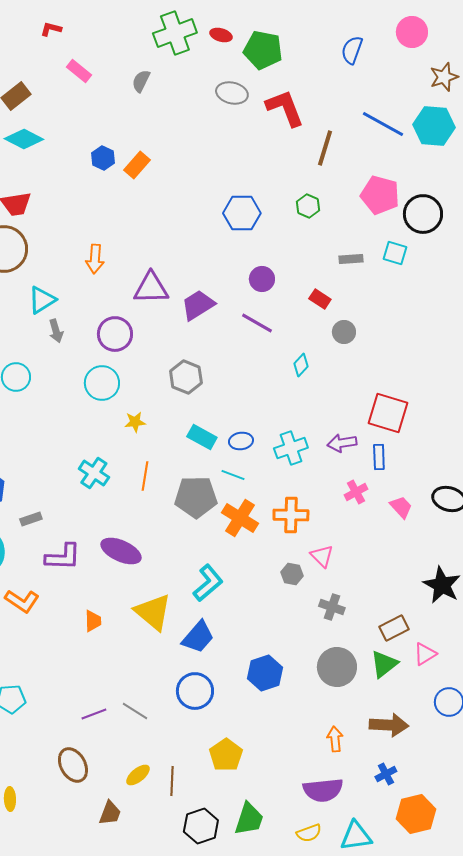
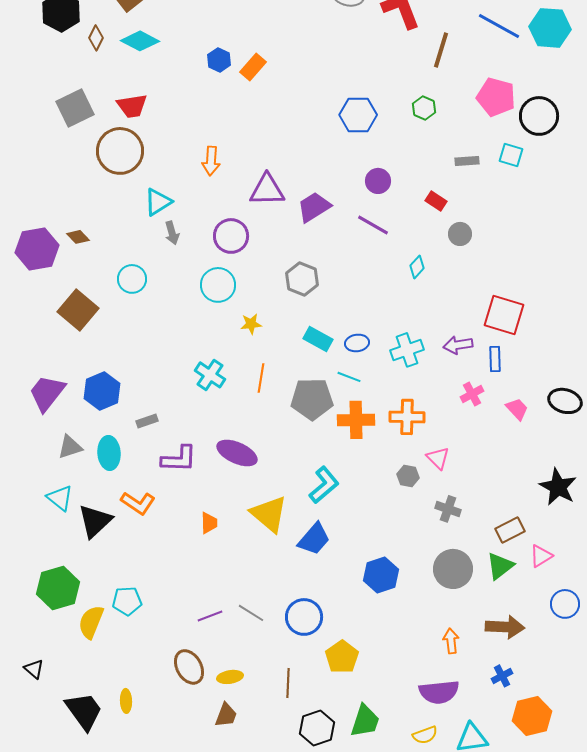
orange cross: (240, 518) -> (356, 420), turned -33
blue circle: (195, 691) -> (304, 617), moved
yellow ellipse: (138, 775) -> (230, 677), moved, turned 30

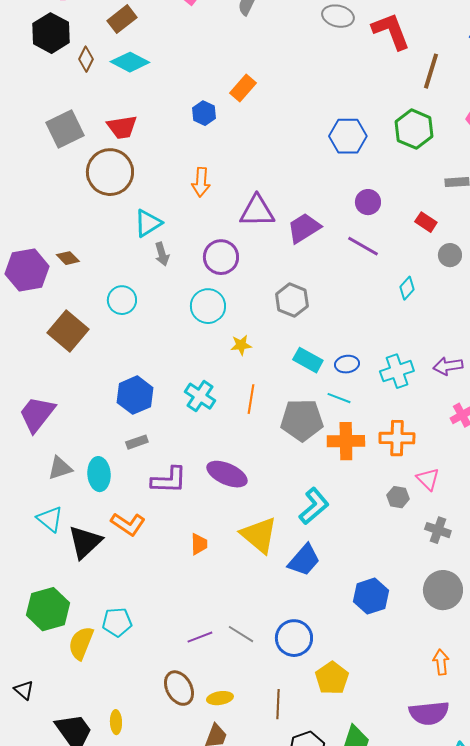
blue hexagon: (219, 60) -> (204, 113), moved
green hexagon: (424, 108) -> (414, 129), size x1.6
blue hexagon: (102, 391) -> (135, 395), moved

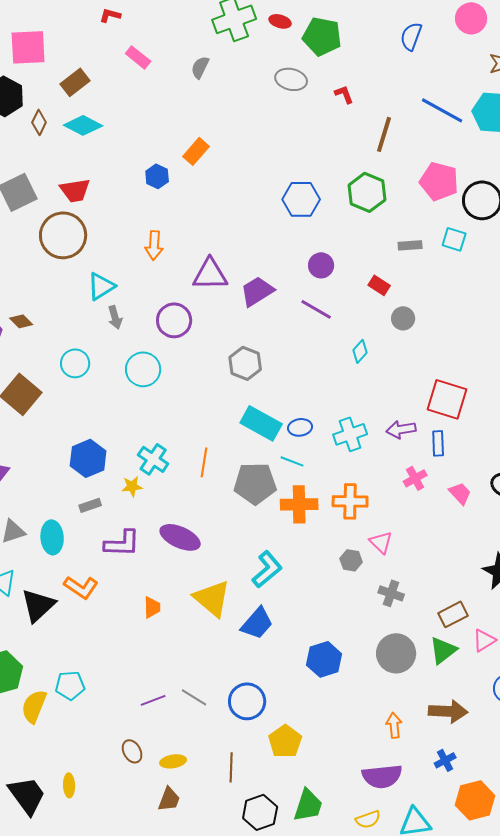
red L-shape: (391, 31) -> (344, 94), size x0.5
cyan circle: (208, 306) -> (143, 369), moved
yellow star: (241, 345) -> (132, 486), moved
cyan rectangle: (308, 360) -> (261, 423), size x1.4
brown ellipse: (179, 688) -> (132, 751), size x0.7

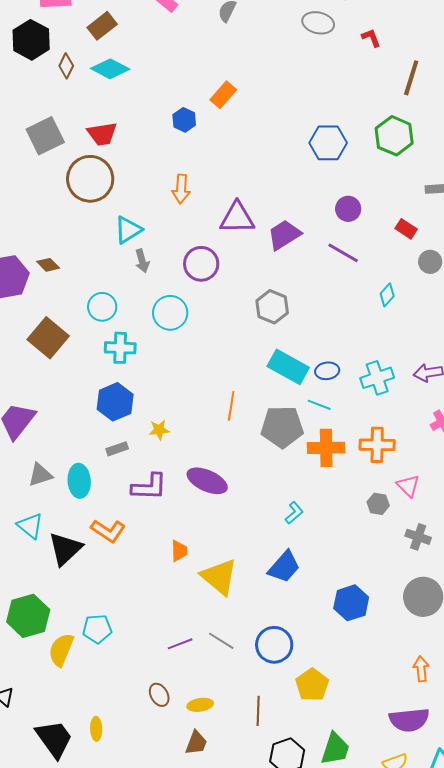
cyan cross: (153, 459) -> (120, 348), moved, turned -32
cyan L-shape: (267, 569) -> (294, 513), size x0.6
yellow triangle: (212, 598) -> (219, 577), moved

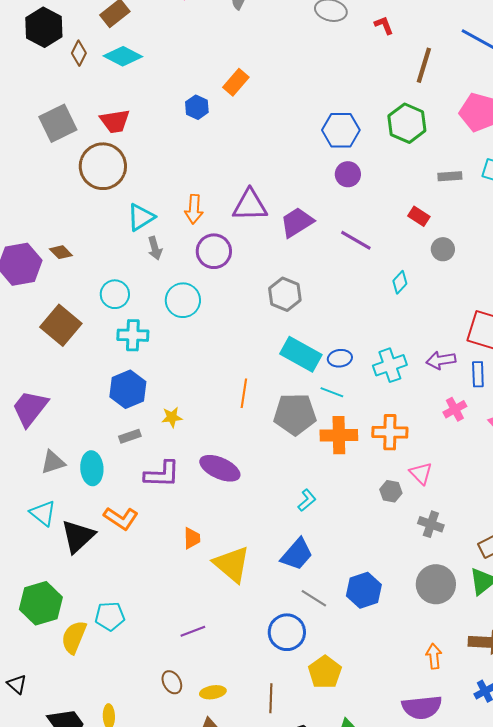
orange arrow: (181, 189) -> (194, 209), moved
purple circle: (348, 209) -> (348, 174), moved
gray line: (221, 641) -> (314, 598), moved

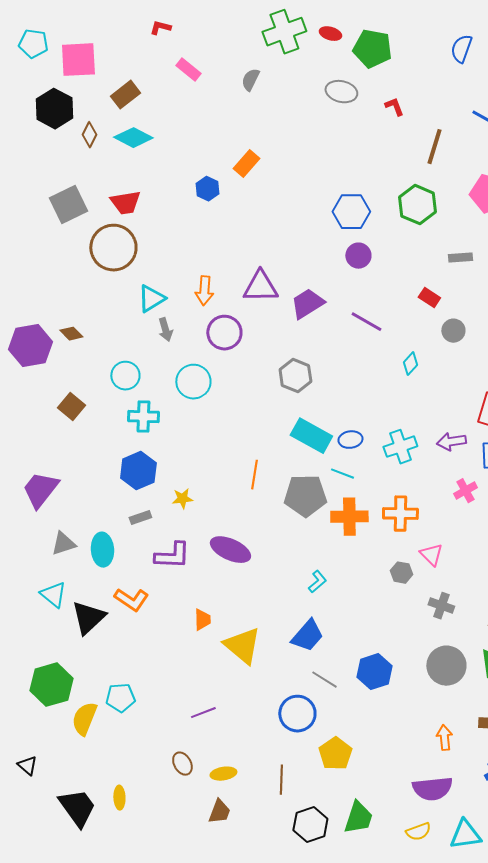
brown square: (61, 325) -> (71, 407), size x0.7

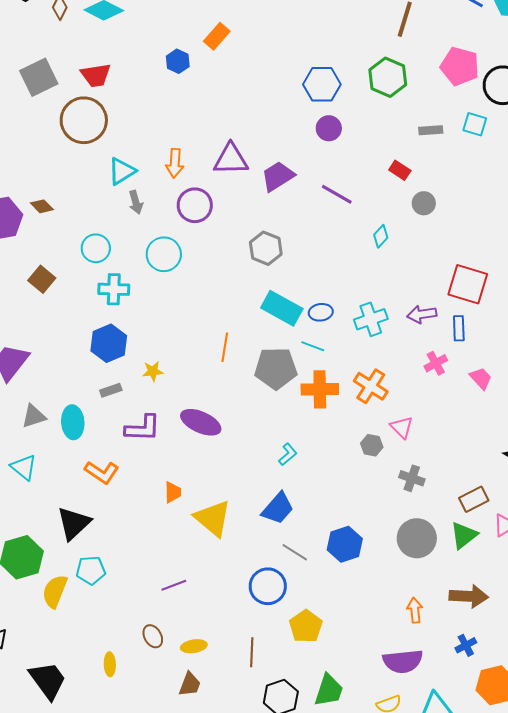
orange cross: (400, 514) -> (371, 386), turned 32
black triangle: (88, 618) -> (74, 523), moved
yellow ellipse: (119, 798) -> (110, 664), moved

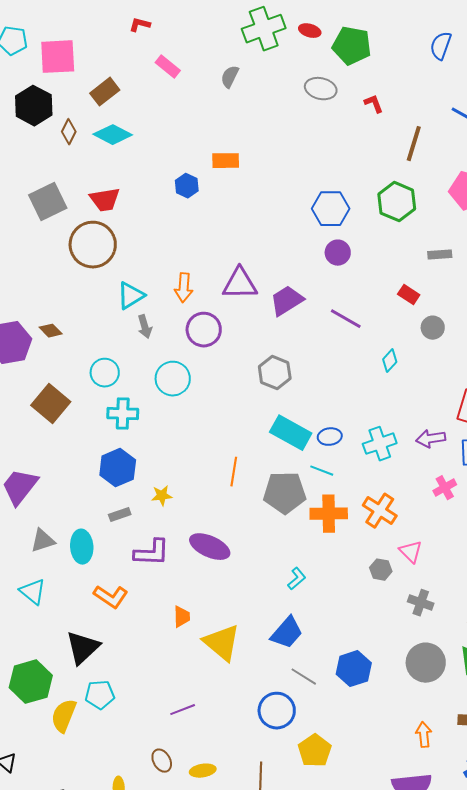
orange rectangle: (217, 36) -> (226, 161), turned 48
brown square: (42, 279) -> (51, 404), size x1.4

